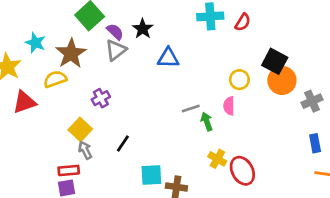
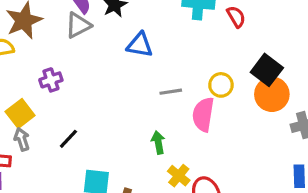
red semicircle: (243, 22) -> (236, 17), turned -72
pink semicircle: (229, 106) -> (203, 114), size x1.5
gray line: (191, 109) -> (171, 92), moved
green arrow: (207, 121) -> (158, 142), moved

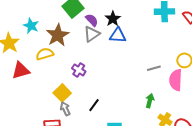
blue triangle: (140, 45) -> (118, 35), moved
purple cross: (51, 80) -> (79, 70), turned -32
green arrow: (158, 142) -> (150, 101), turned 32

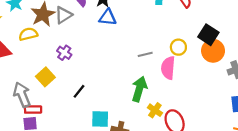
gray triangle: (92, 34) -> (63, 15), moved
green arrow: (150, 101) -> (139, 89), size x1.6
gray arrow: (65, 109) -> (22, 95), moved, size x1.6

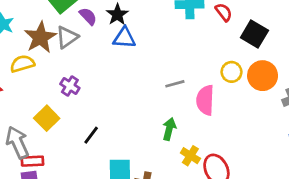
black square: (208, 35) -> (254, 34), moved
yellow circle: (178, 47) -> (232, 72), moved
green arrow: (139, 89) -> (169, 129), size x0.7

